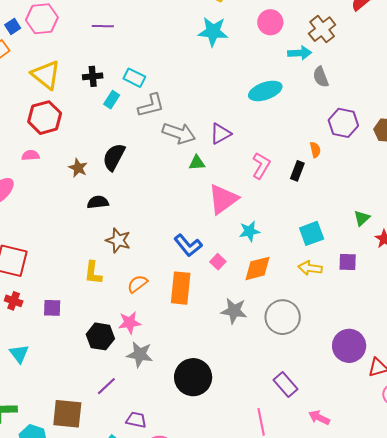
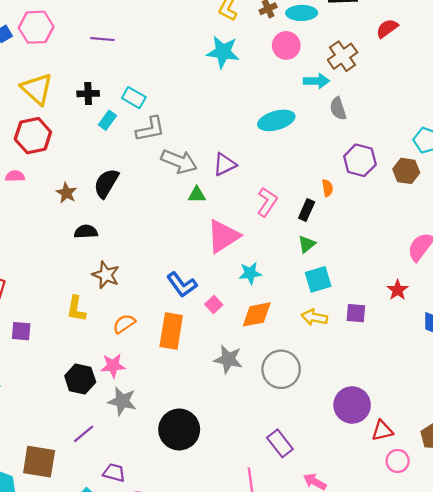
green triangle: (362, 218) -> (307, 244), moved
purple square: (52, 308) -> (21, 331), moved

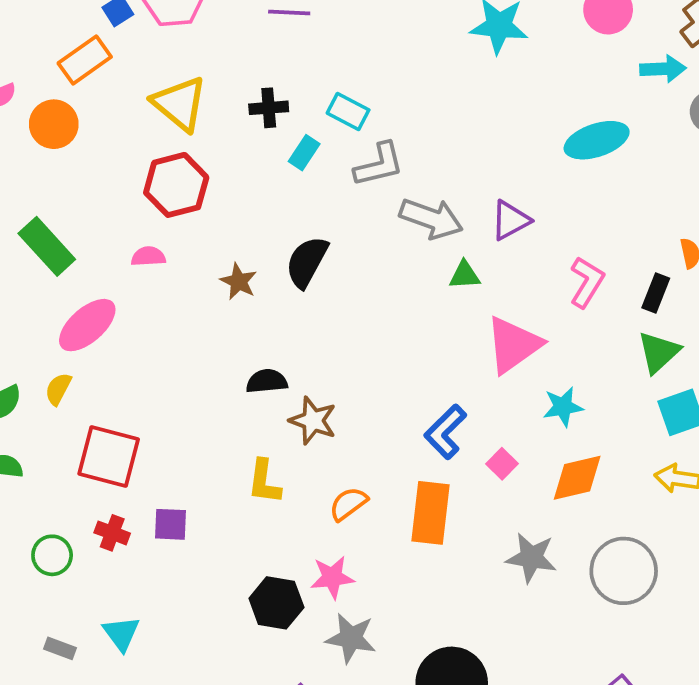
black semicircle: (86, 232) -> (267, 381), moved
green triangle: (307, 244) -> (659, 352), size x1.4
blue L-shape: (182, 285) -> (445, 432), turned 84

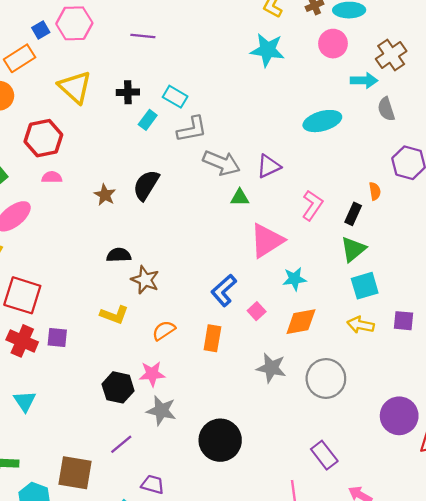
red hexagon: (176, 185) -> (43, 138), moved
yellow L-shape: (264, 482) -> (114, 315), turned -80
orange rectangle: (430, 513) -> (212, 338), size x0.7
red cross: (112, 533) -> (22, 341), size x1.5

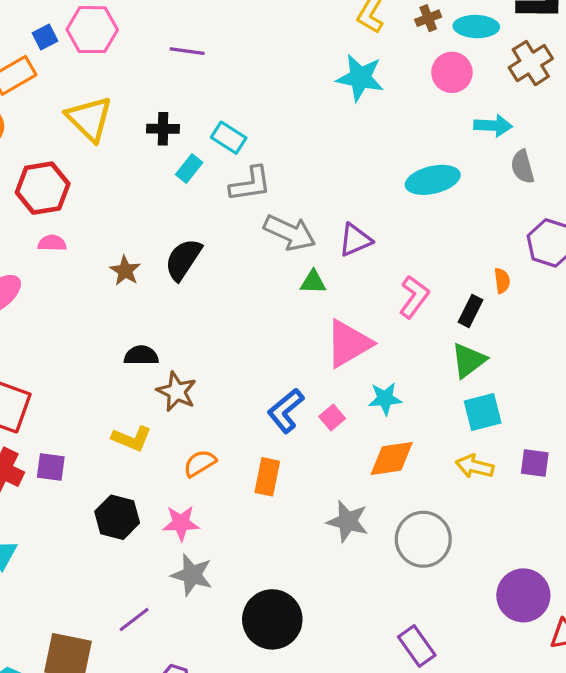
brown cross: (391, 55) -> (531, 63), moved
pink square: (257, 311) -> (332, 417), moved
black hexagon: (118, 387) -> (117, 517), moved

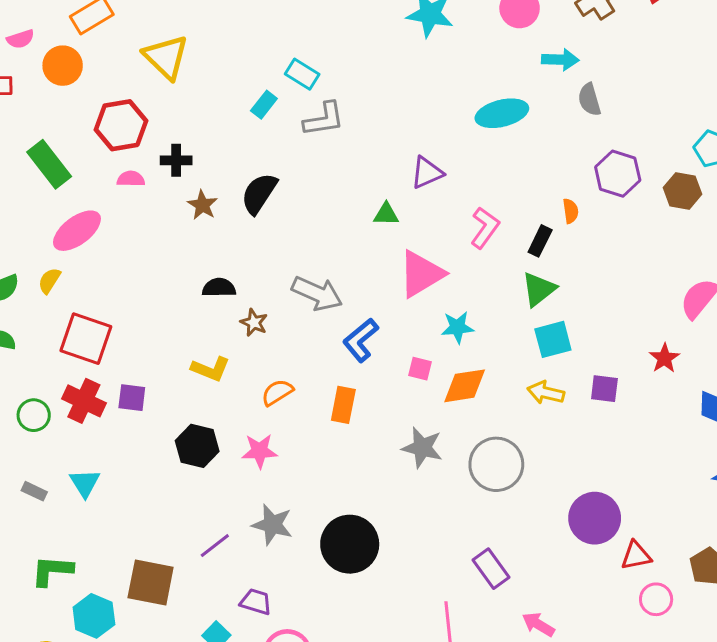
black cross: (163, 129) -> (176, 160), moved
gray arrow: (290, 233) -> (317, 293), moved
brown star: (177, 392) -> (254, 323), size x0.7
pink square: (332, 417) -> (420, 369), moved, turned -35
gray star: (192, 575) -> (272, 525), moved

